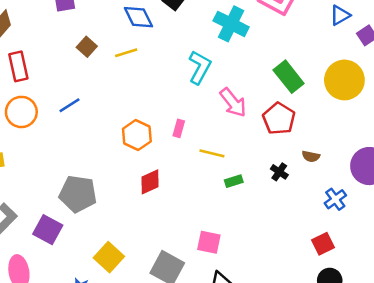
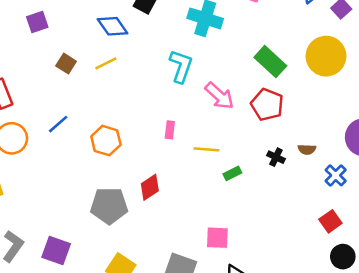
orange hexagon: (137, 135) -> (106, 141), moved
brown semicircle: (311, 156) -> (307, 149), moved
gray pentagon: (78, 194) -> (109, 206), moved

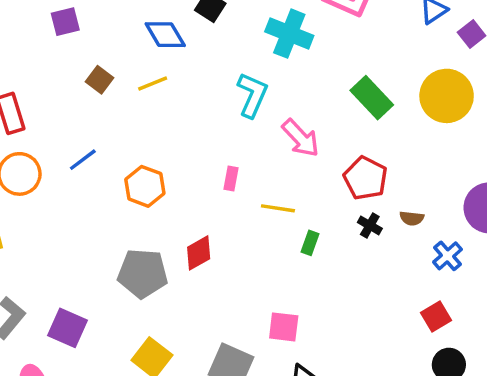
red pentagon: (267, 105) -> (365, 178), moved
green rectangle: (232, 173) -> (310, 243), turned -48

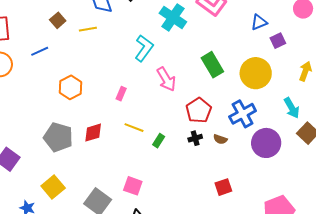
blue line: (83, 160) -> (40, 51), moved
yellow line: (278, 208) -> (134, 128), moved
black cross: (370, 225) -> (195, 138), turned 32
blue cross: (447, 256) -> (243, 114), moved, size x1.5
red square: (436, 317) -> (223, 187), moved

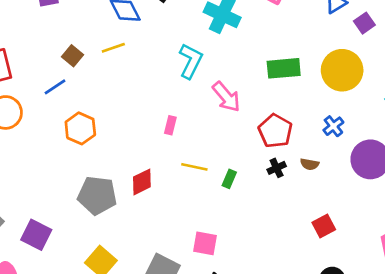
brown square: (58, 20) -> (72, 56), moved
green rectangle: (212, 65) -> (284, 68), turned -55
orange hexagon: (71, 87) -> (80, 128), moved
blue cross: (243, 114) -> (333, 126), size x0.6

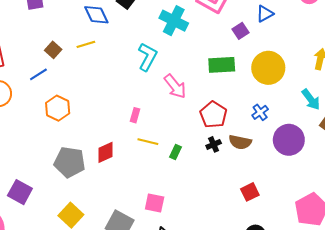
purple square: (364, 23) -> (241, 31), moved
pink rectangle: (170, 125) -> (135, 115), moved
brown semicircle: (310, 164) -> (240, 142), size x1.5

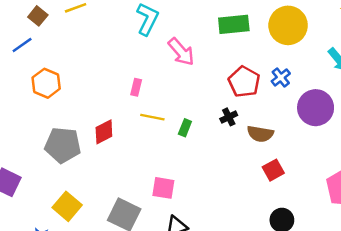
red pentagon: (213, 115) -> (244, 82), moved
brown semicircle: (240, 142) -> (260, 134), moved

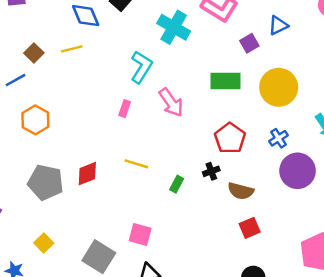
blue cross: (281, 77) -> (279, 138), moved
pink rectangle: (136, 87) -> (125, 109), moved
green rectangle: (185, 128) -> (177, 184), moved
yellow square: (67, 206) -> (44, 243), size x0.7

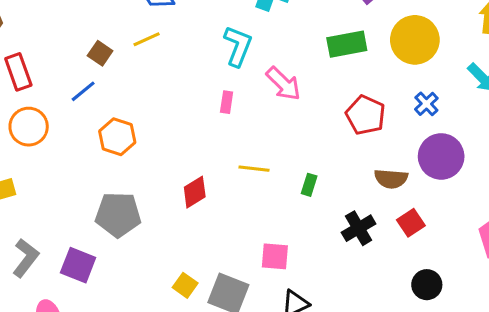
black cross: (211, 171) -> (359, 228), moved, size x1.5
purple circle: (298, 171) -> (441, 156), moved
gray pentagon: (46, 182) -> (118, 215), moved
yellow square: (44, 243) -> (185, 285), moved

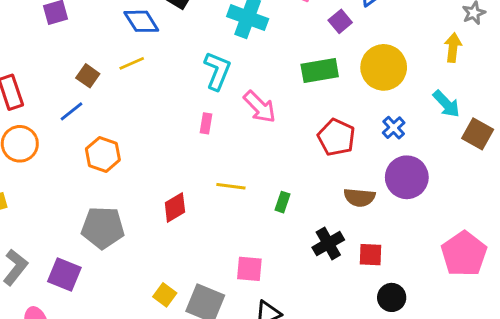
red square: (411, 223) -> (371, 255), moved, turned 35

